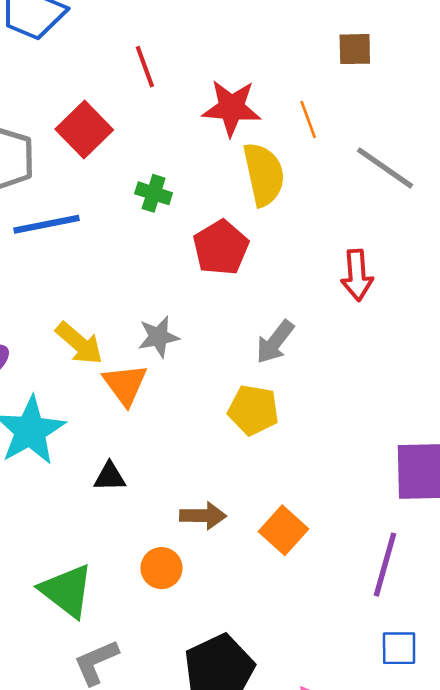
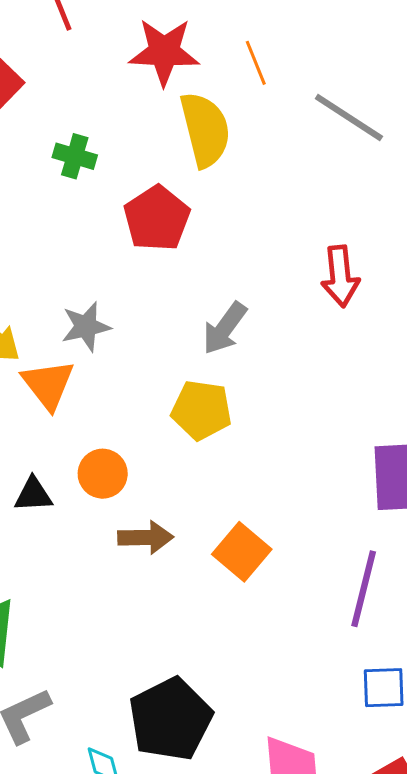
red arrow: (357, 275) -> (340, 276), moved
orange circle: (161, 568) -> (103, 474), moved

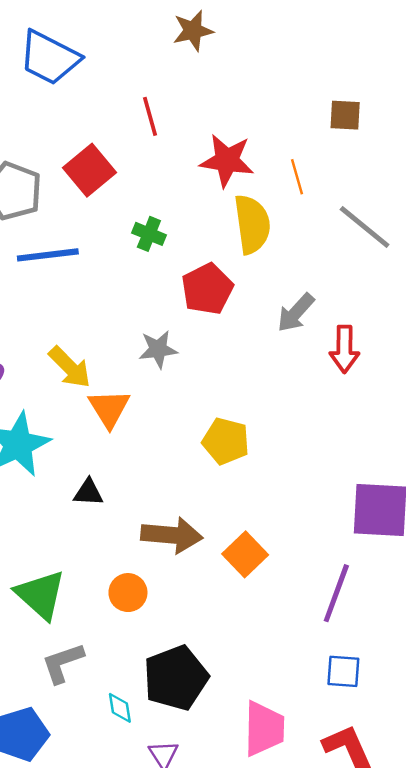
gray star: (86, 327) -> (158, 349), moved
gray arrow: (225, 328) -> (296, 313), moved
orange circle: (103, 474) -> (128, 593), moved
brown arrow: (146, 538) -> (172, 535), size x1.4

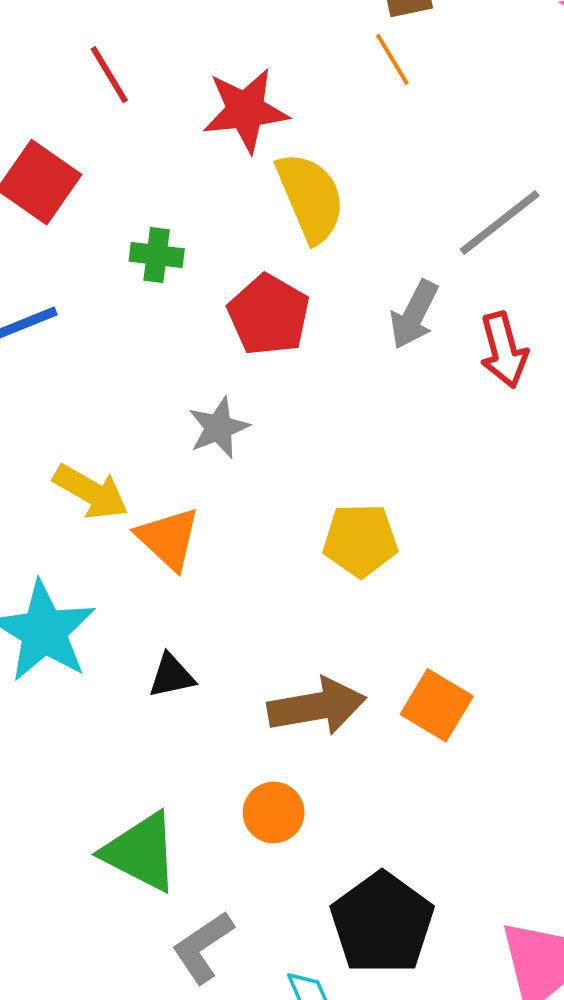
orange line: (297, 177) -> (392, 59), moved
gray line: (365, 227) -> (500, 223), moved, turned -62

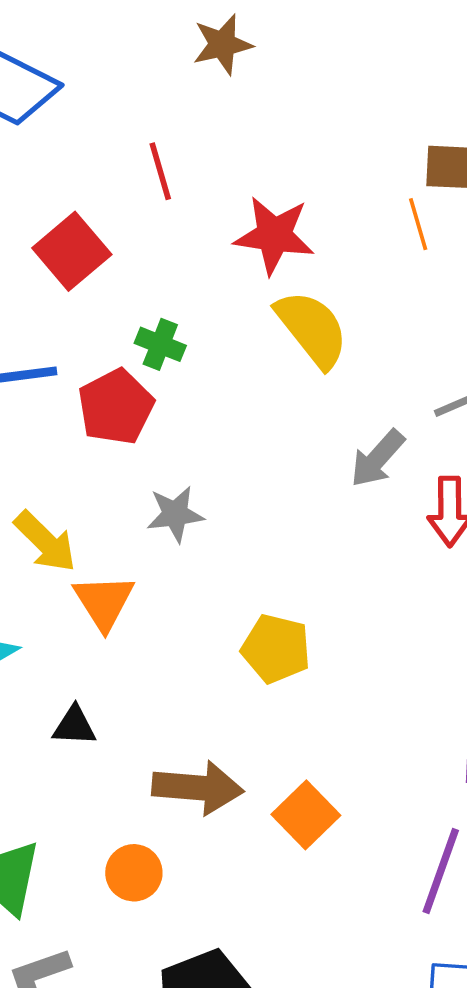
yellow semicircle: (310, 197) -> (312, 329), turned -30
red pentagon: (269, 315) -> (116, 407), moved

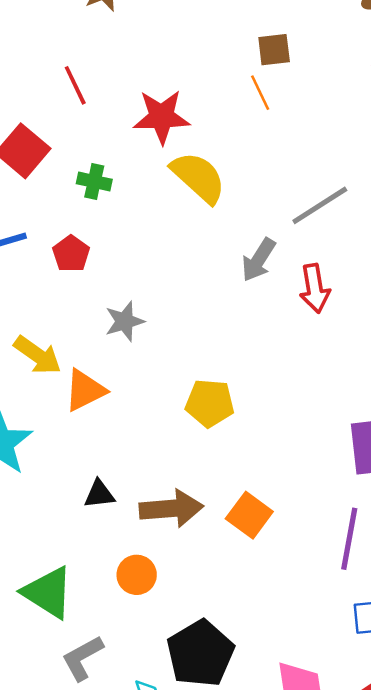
green cross: (160, 344) -> (94, 181), moved
red pentagon: (116, 407) -> (71, 254), size x0.7
orange triangle: (104, 602) -> (85, 390), turned 45
black triangle: (74, 726) -> (99, 494), moved

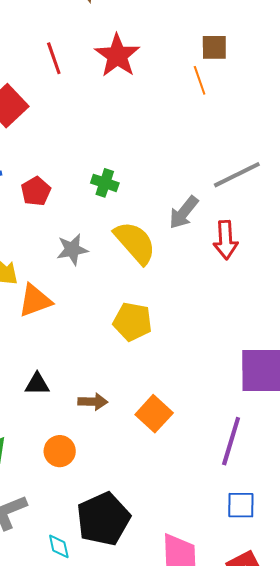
red star: (162, 117) -> (117, 56), moved, turned 30
yellow semicircle: (198, 177) -> (135, 243), moved
green cross: (94, 181) -> (105, 183), moved
brown arrow: (171, 509) -> (93, 402), size x0.6

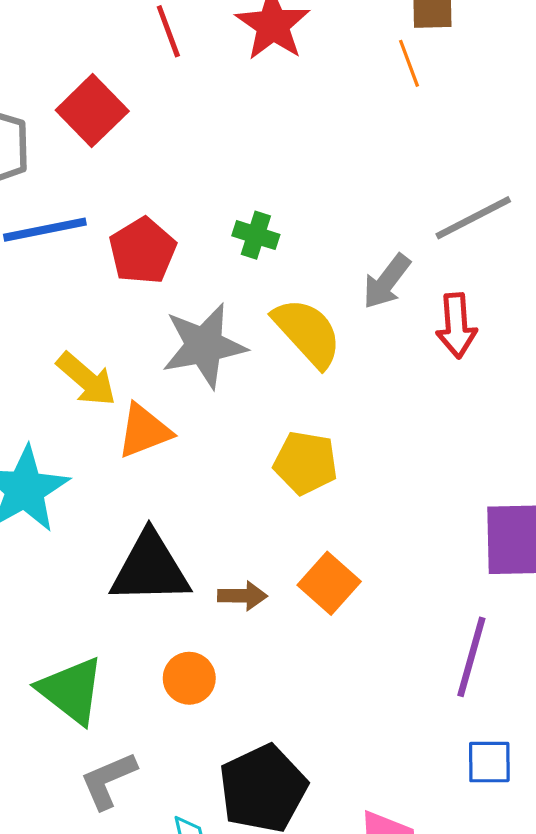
red pentagon: (36, 191) -> (143, 251), size x1.4
gray star: (72, 249) -> (204, 346), size x1.6
black triangle: (37, 384) -> (150, 568), size x2.0
orange square: (154, 414) -> (329, 583), moved

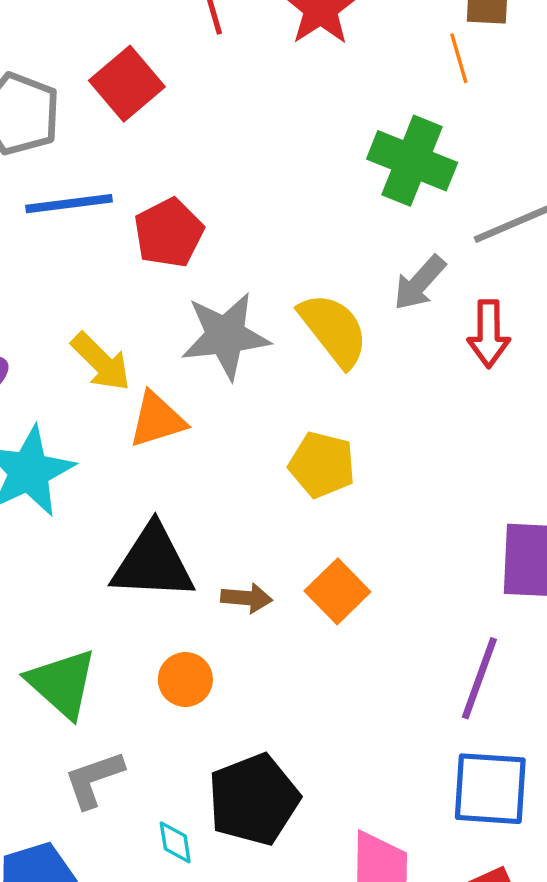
green cross: (256, 235) -> (412, 161), moved, size x1.8
blue square: (489, 762) -> (490, 789), size x1.6

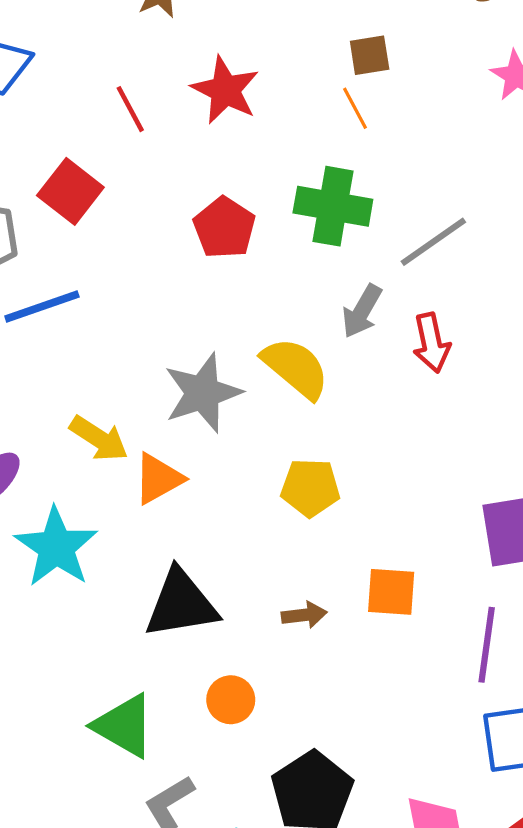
red pentagon: (169, 233) -> (224, 228), moved
orange square: (337, 591) -> (391, 592), moved, turned -30
brown arrow: (247, 598) -> (304, 615), moved

